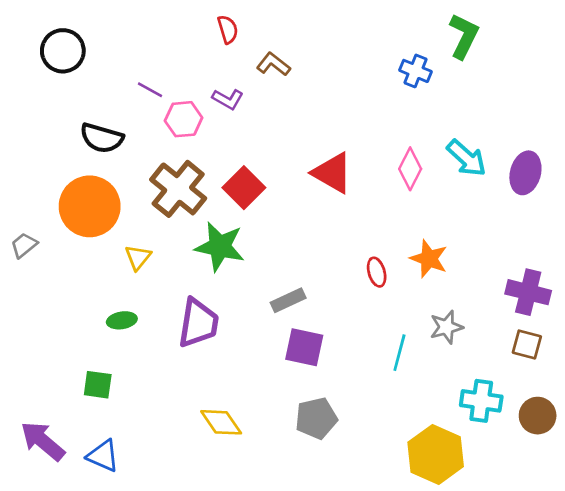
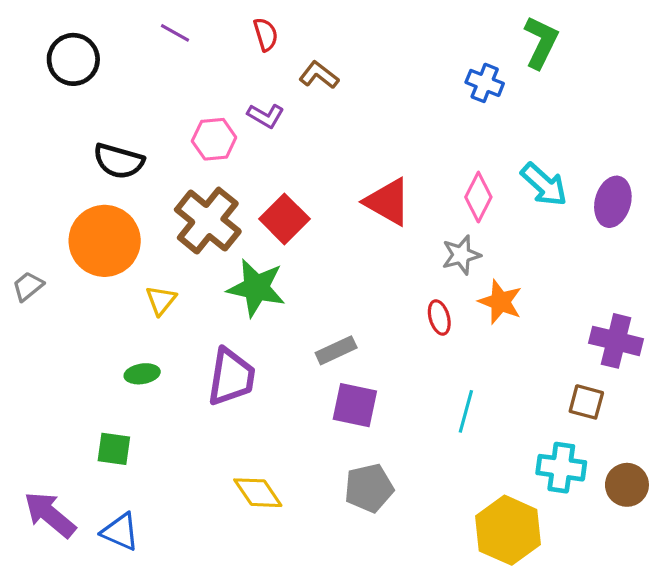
purple line: (150, 90) -> (175, 33), moved
gray star: (446, 327) -> (461, 255), moved
brown square: (527, 344) -> (586, 402), moved

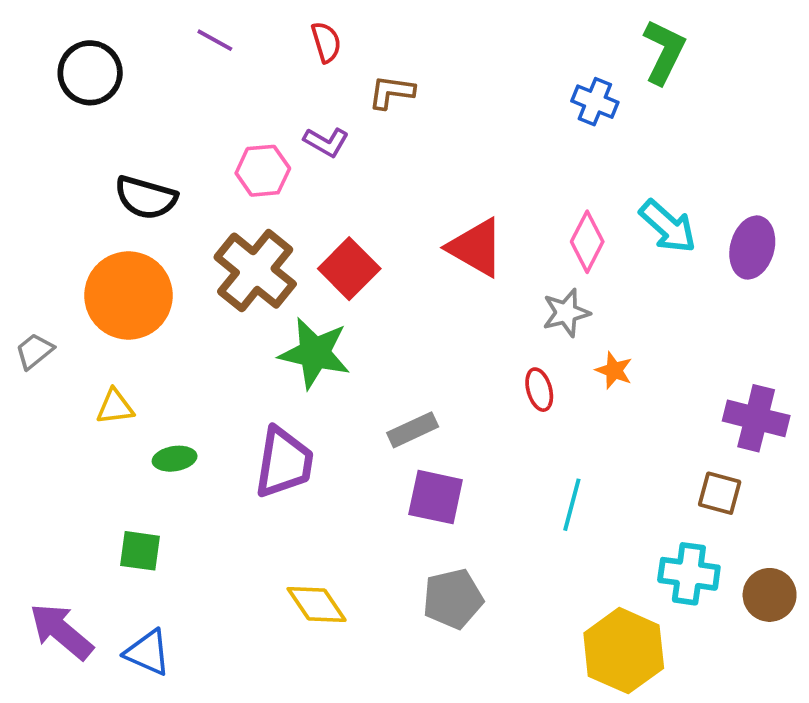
brown L-shape: (319, 75) -> (391, 92), turned -30
yellow triangle: (161, 300) -> (115, 407), moved, turned 44
orange star: (500, 302) -> (614, 370), size x0.7

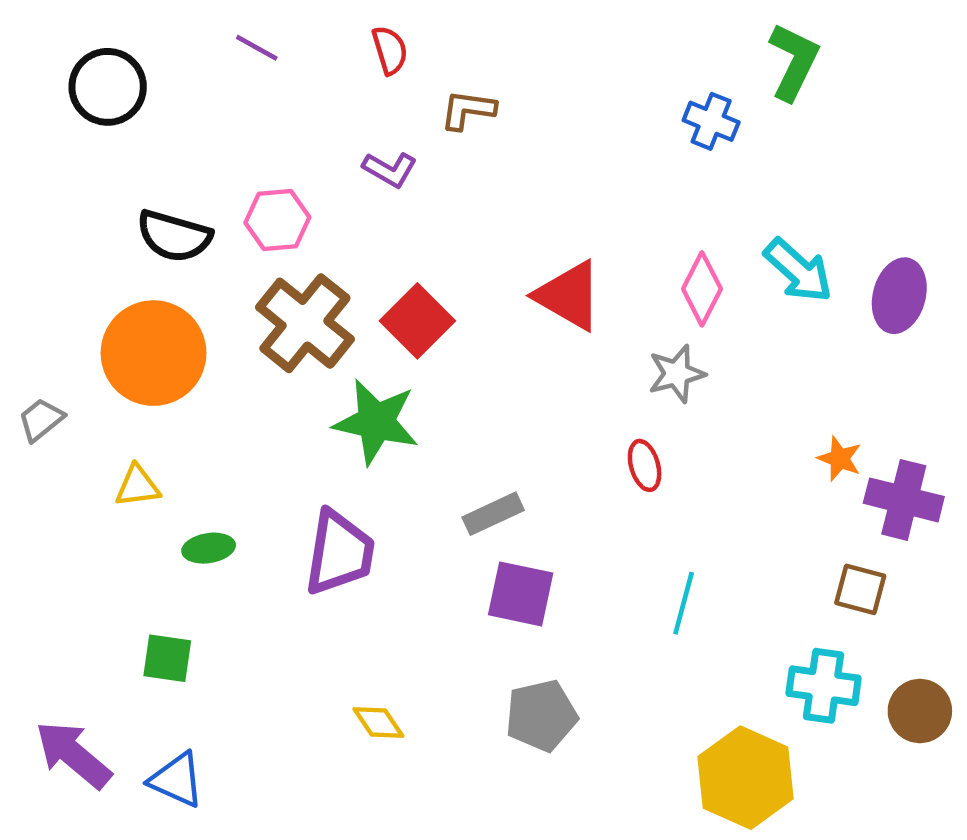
pink hexagon: (263, 171) -> (277, 220), moved
orange star: (614, 370) -> (840, 459), moved
yellow diamond: (317, 605) -> (378, 722), size x0.7

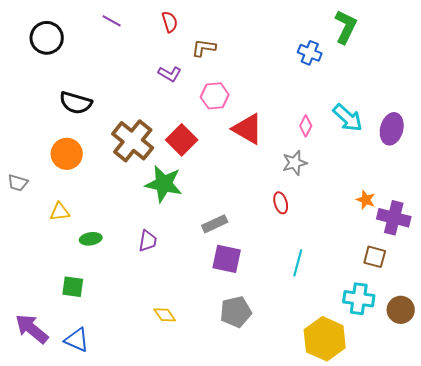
pink hexagon: (277, 220) -> (215, 96), moved
pink diamond: (702, 289) -> (306, 126), size x0.7
orange circle: (154, 353) -> (67, 154), size x0.7
gray trapezoid: (41, 420) -> (18, 183), turned -125
purple trapezoid: (339, 553) -> (148, 241), size x0.6

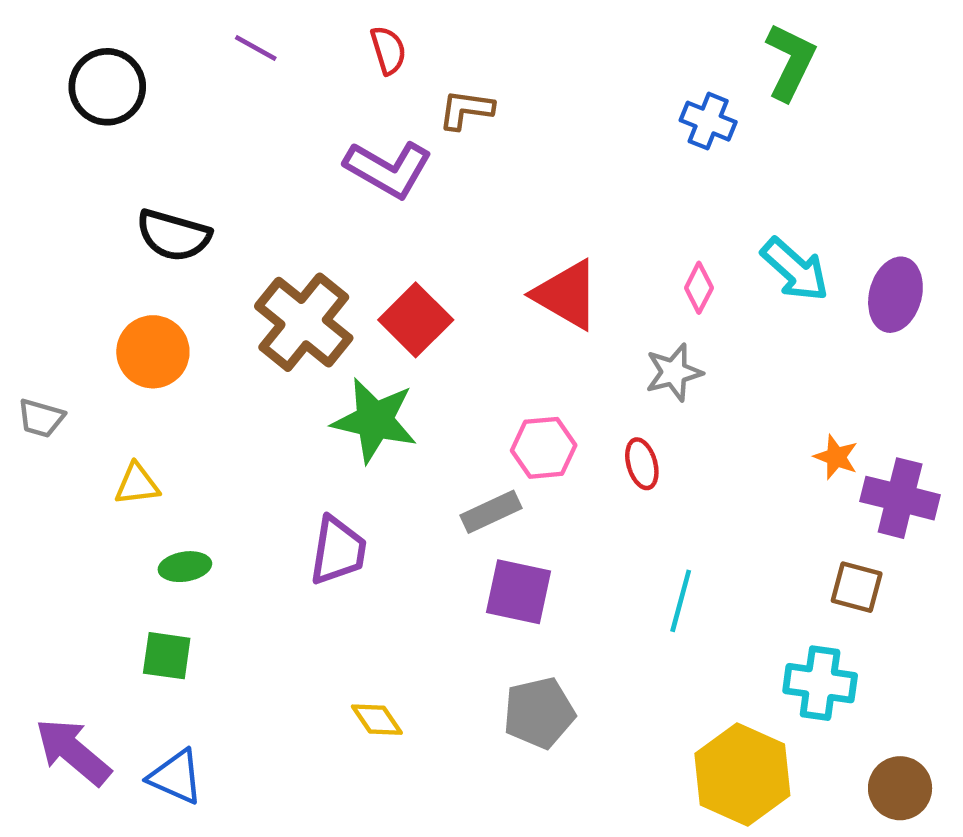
purple L-shape: (170, 74) -> (388, 169), size x1.6
pink hexagon: (215, 96) -> (544, 448), moved
green ellipse: (91, 239) -> (185, 567), moved
purple trapezoid: (148, 241) -> (338, 551), size x1.4
brown circle: (401, 310) -> (900, 788), moved

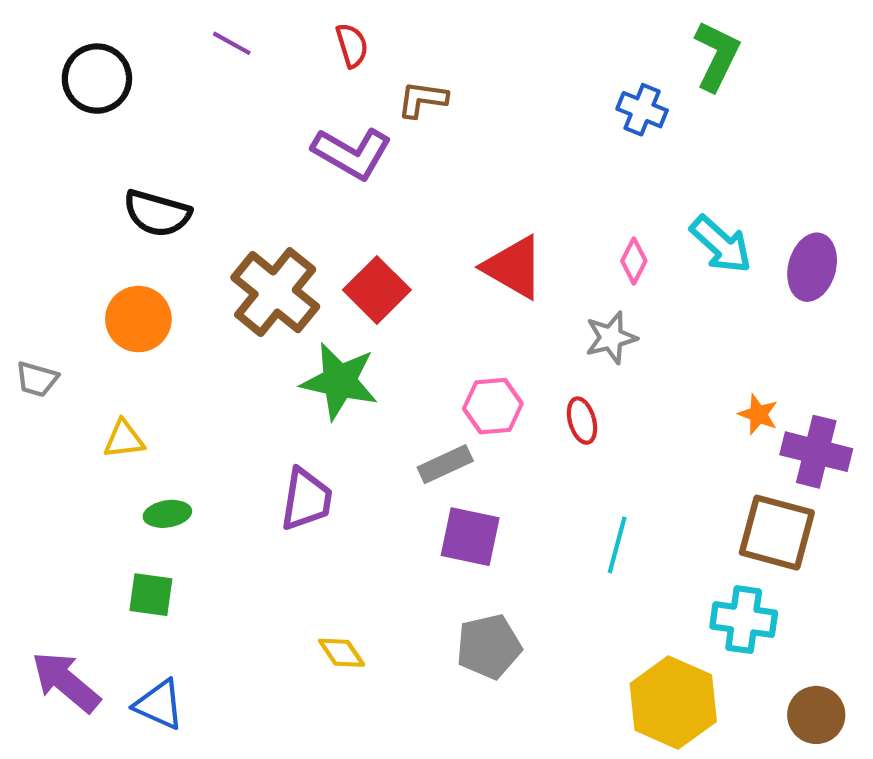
brown square: (857, 587) -> (777, 533), size x1.6

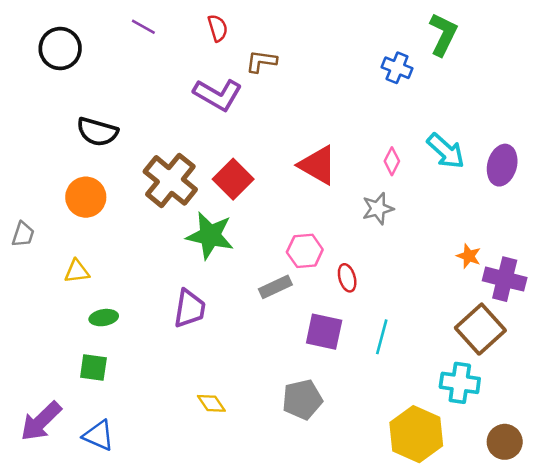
gray trapezoid: (37, 379) -> (23, 234), turned -88
red ellipse: (582, 421) -> (347, 278), moved
brown square: (777, 533) -> (480, 329), turned 33
purple square: (470, 537) -> (324, 332), moved
purple arrow: (66, 682) -> (41, 421), turned -84

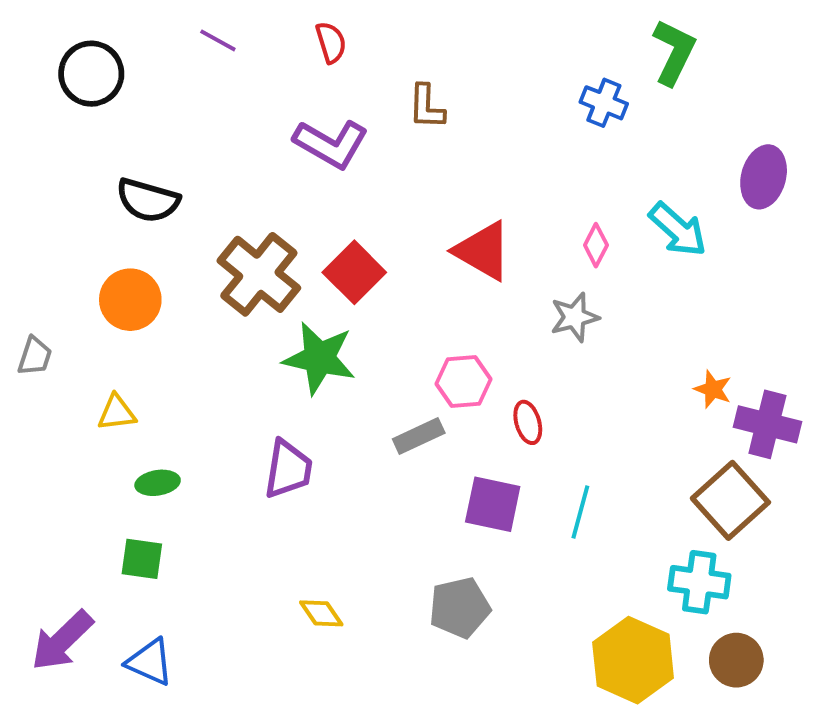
brown L-shape: (261, 61) -> (426, 107), moved, turned -96
purple ellipse: (502, 165) -> (764, 177), moved
brown circle: (505, 442) -> (736, 660), moved

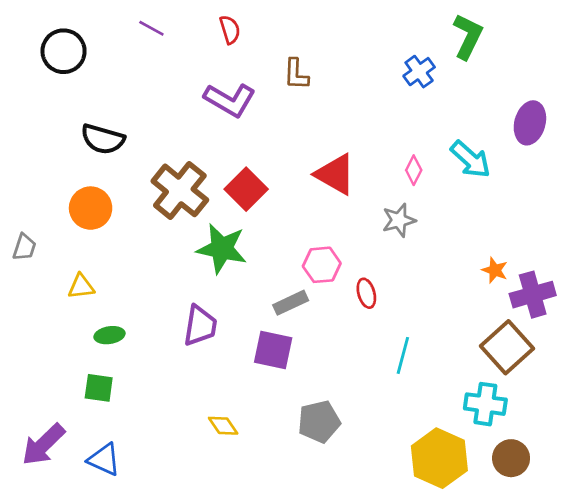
blue cross: (604, 103) -> (419, 72), turned 32
purple cross: (767, 424) -> (533, 295), turned -30
purple square: (493, 504) -> (273, 350), moved

